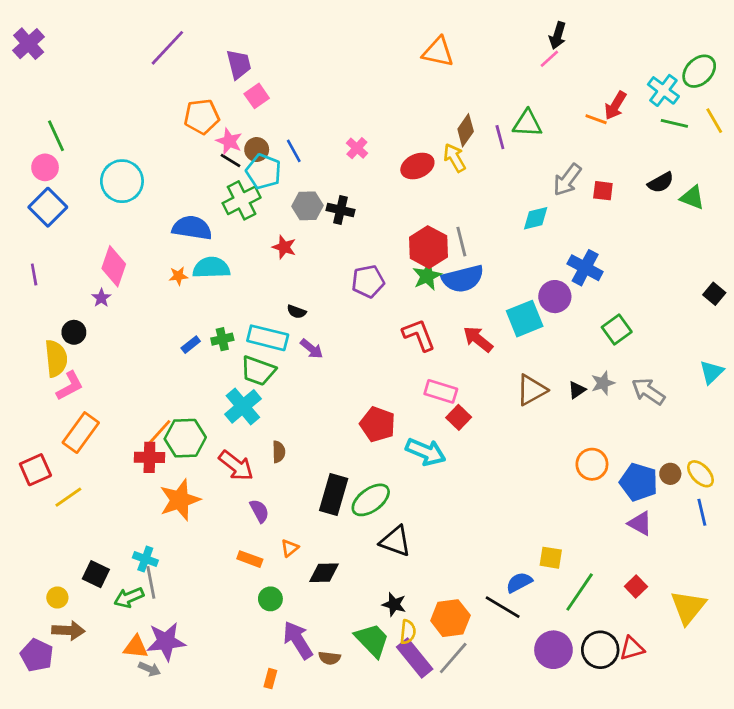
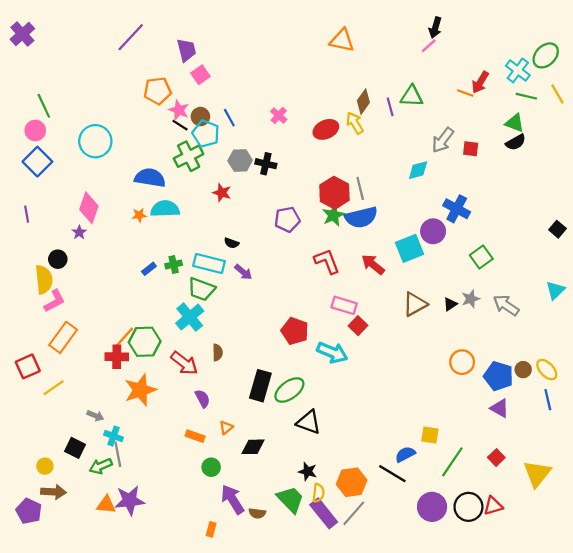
green triangle: (692, 198) -> (515, 123), moved
gray arrow: (149, 669) -> (95, 416), moved

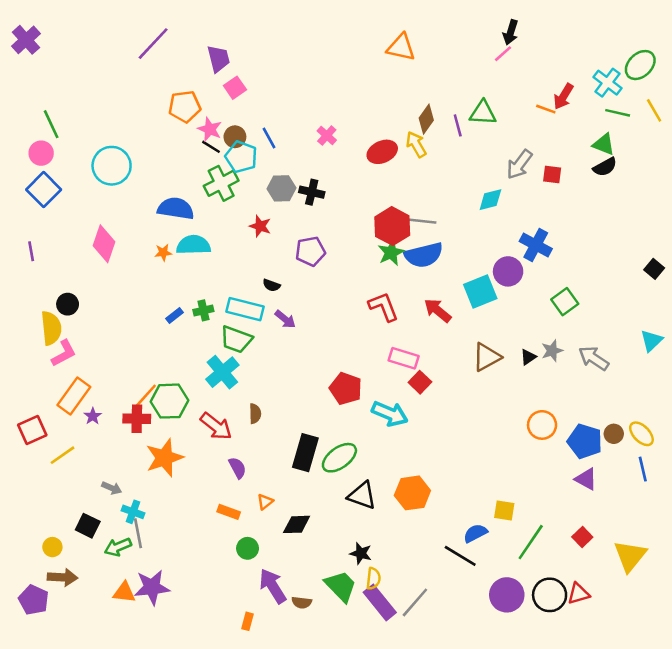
gray line: (360, 188) -> (422, 221), turned -70
purple pentagon: (287, 219) -> (310, 251), moved
purple star: (79, 232) -> (93, 416), moved
orange hexagon: (352, 482) -> (412, 493), moved

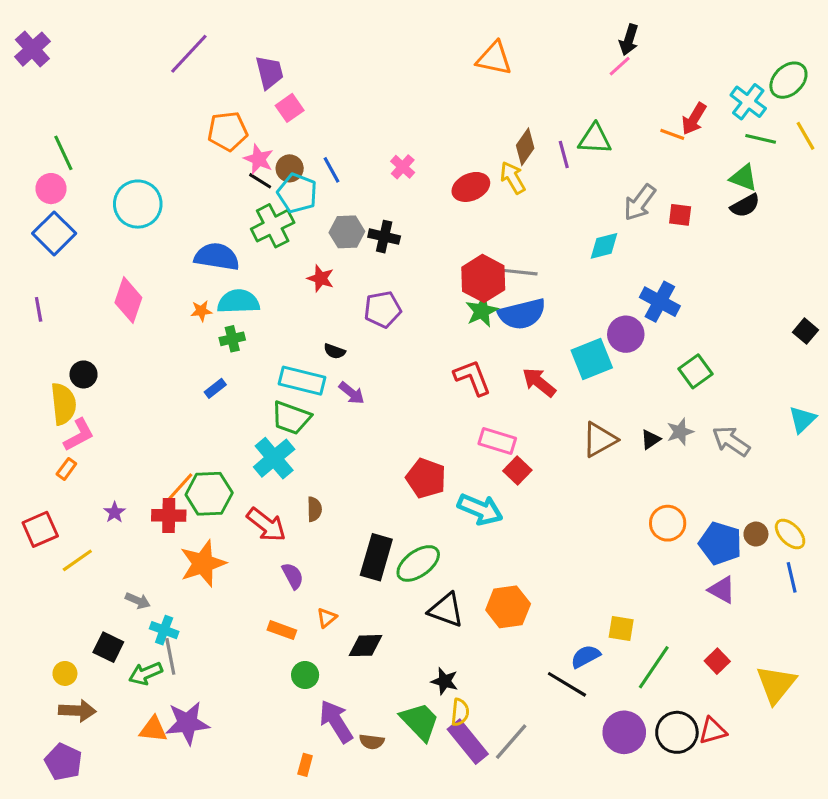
green cross: (203, 310) -> (232, 339), moved
orange rectangle: (74, 396) -> (66, 469), moved, size x0.5
purple pentagon: (34, 600) -> (63, 762), moved

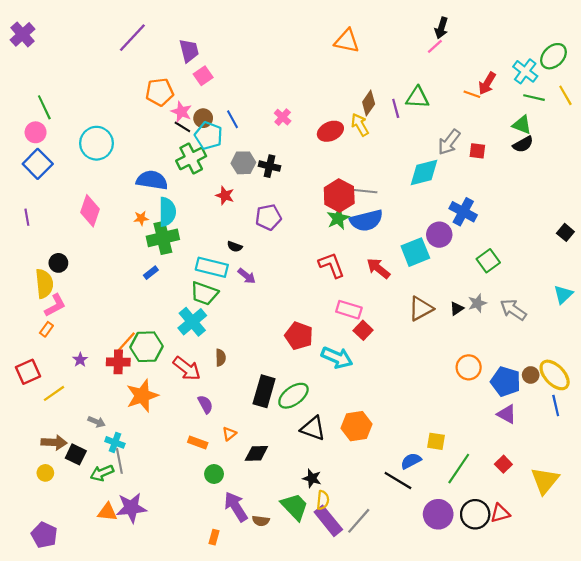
cyan diamond: (604, 246) -> (424, 173), size x1.4
cyan semicircle: (238, 302) -> (167, 212), turned 92
green cross: (232, 339) -> (163, 238), size x1.8
yellow ellipse: (790, 534) -> (555, 375), size x1.4
brown arrow: (77, 711) -> (54, 442), moved

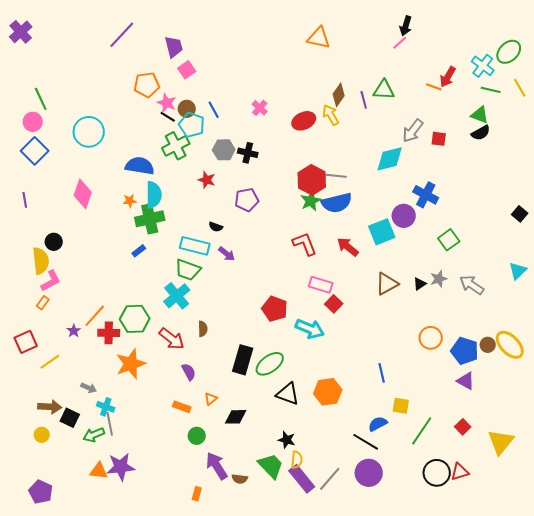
orange line: (125, 343) -> (95, 316), moved
blue line: (556, 405) -> (382, 373), moved
purple circle: (438, 514) -> (369, 473), moved

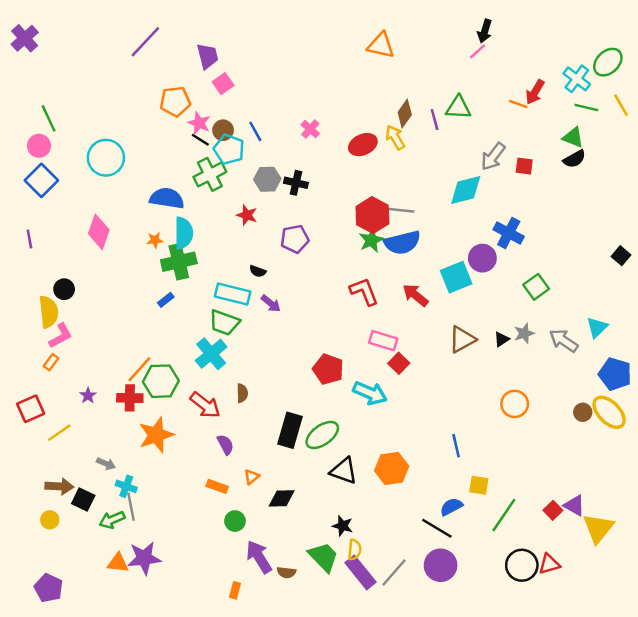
cyan triangle: (518, 271) -> (597, 327), moved
orange line: (95, 316) -> (139, 369), moved
blue pentagon: (465, 351) -> (615, 374), moved
purple triangle: (466, 381) -> (574, 505), moved

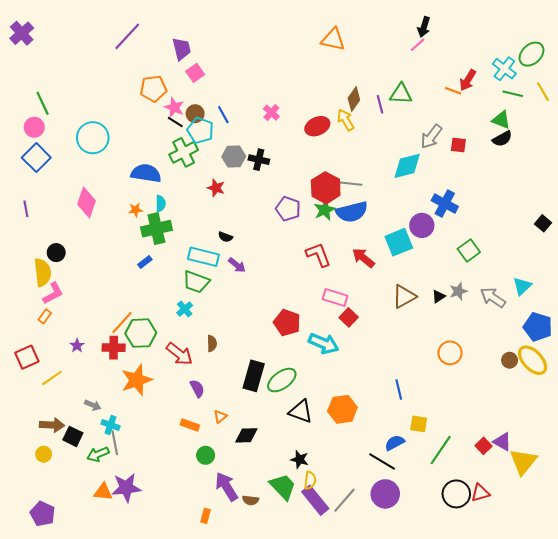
cyan semicircle: (184, 233) -> (161, 204), size x0.6
purple pentagon: (295, 239) -> (288, 209), moved, turned 30
cyan cross: (211, 354) -> (185, 309), size x0.6

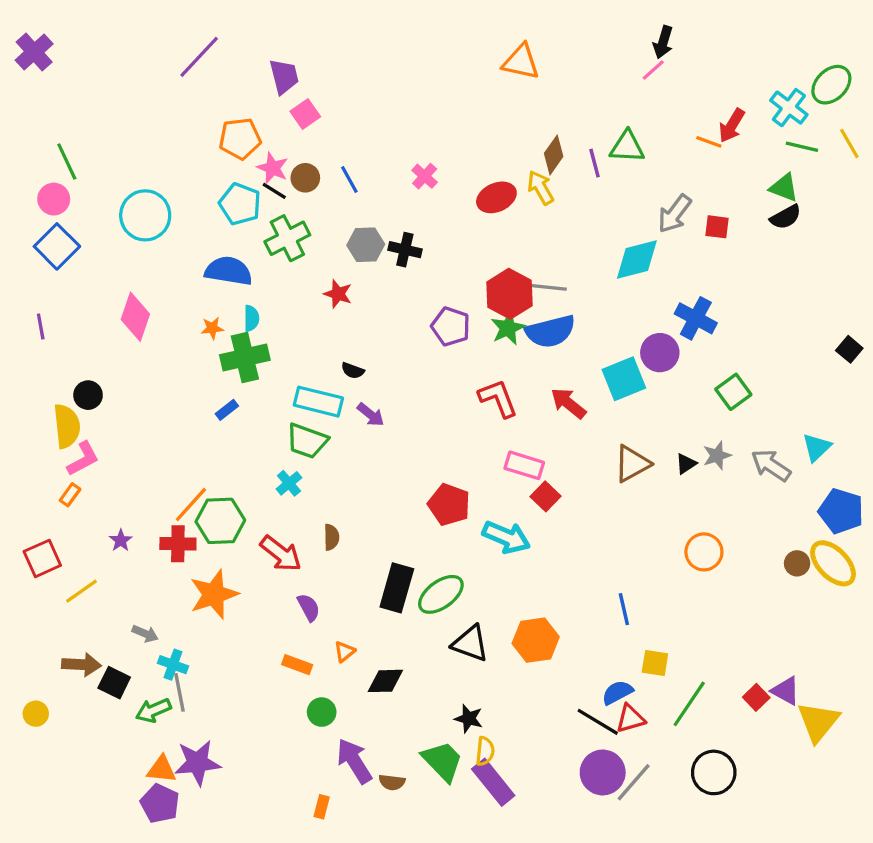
cyan pentagon: (200, 130) -> (240, 204), moved
yellow circle: (44, 454) -> (36, 714), moved
red triangle: (480, 493) -> (630, 719), moved
gray line: (345, 500) -> (634, 782), moved
purple pentagon: (43, 514) -> (160, 804), moved

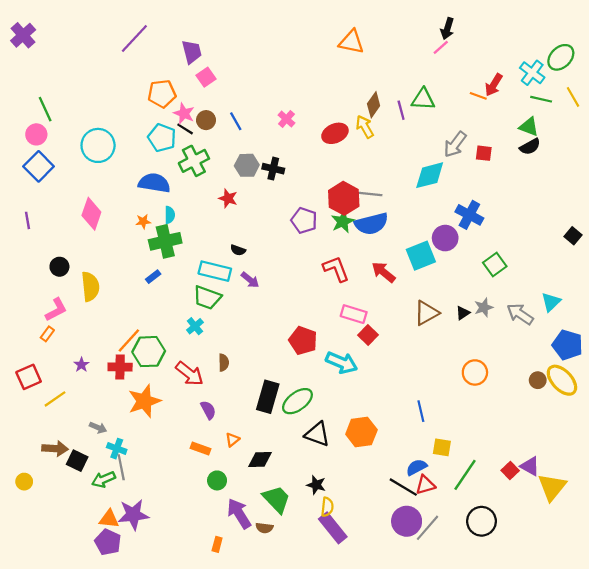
yellow semicircle: (67, 426) -> (90, 287), moved
green trapezoid: (443, 761) -> (277, 499), moved

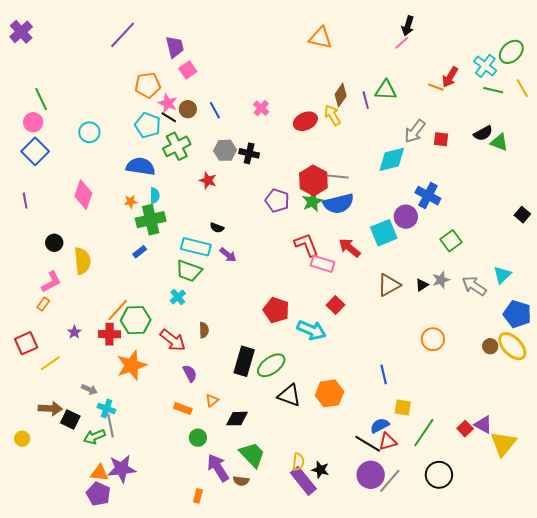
green triangle: (529, 127) -> (499, 142), moved
cyan circle: (98, 145) -> (89, 132), size x0.7
pink rectangle: (354, 314) -> (322, 264), moved
black star: (316, 485) -> (320, 470), moved

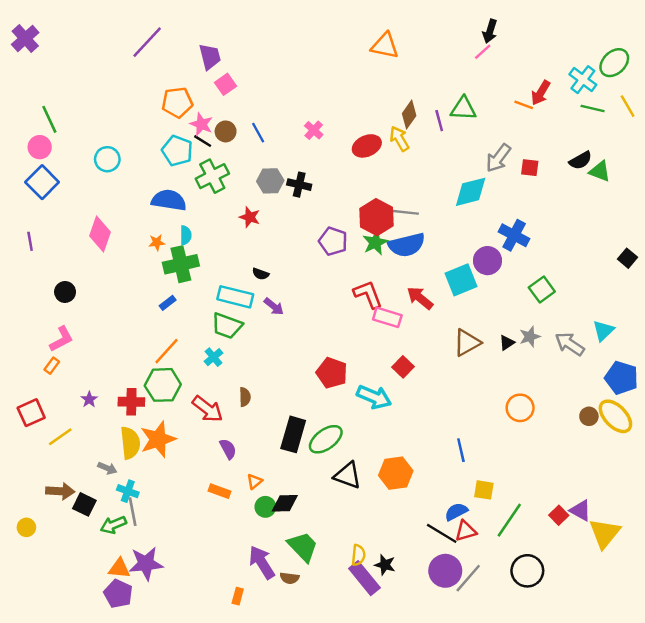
yellow semicircle: (82, 261) -> (130, 443), moved
orange line: (118, 310) -> (166, 351), moved
green circle: (198, 438) -> (265, 507), moved

